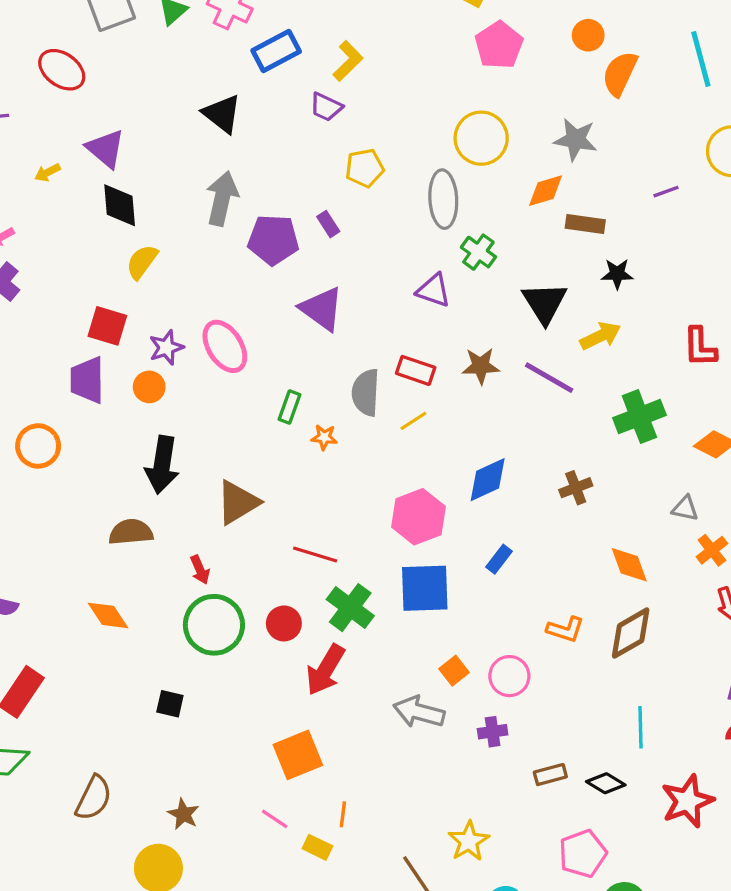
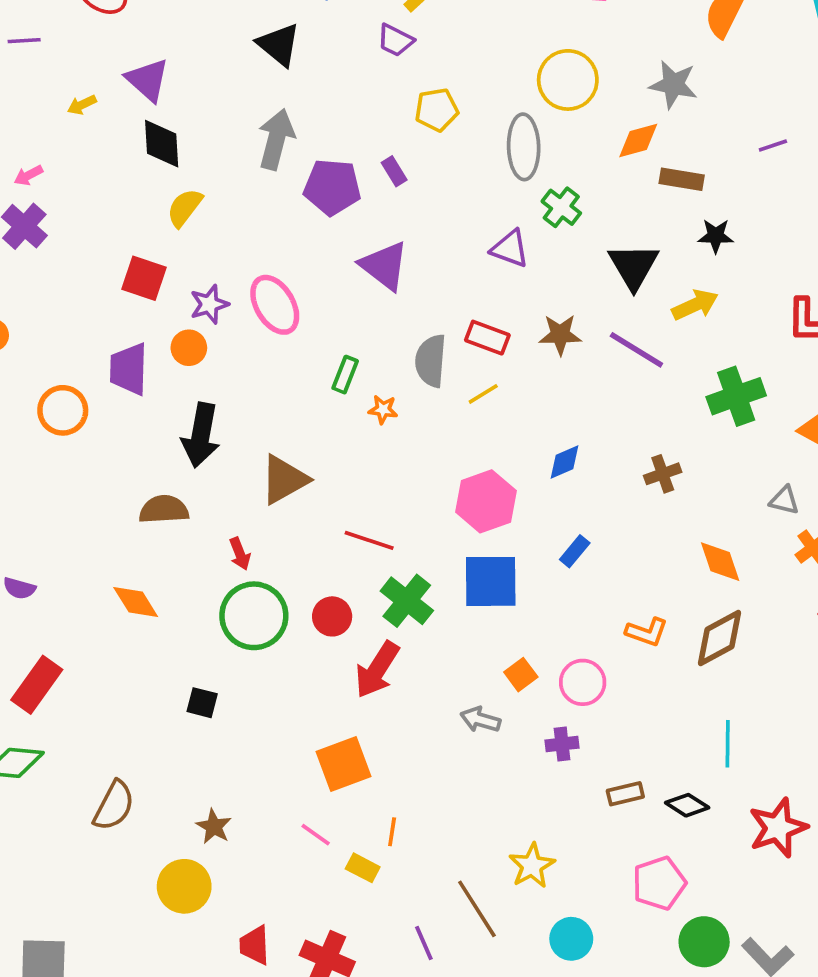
purple trapezoid: (87, 380) -> (129, 369), moved
blue diamond: (488, 480) -> (565, 462), size x0.7
gray arrow: (419, 712) -> (480, 720), size x0.7

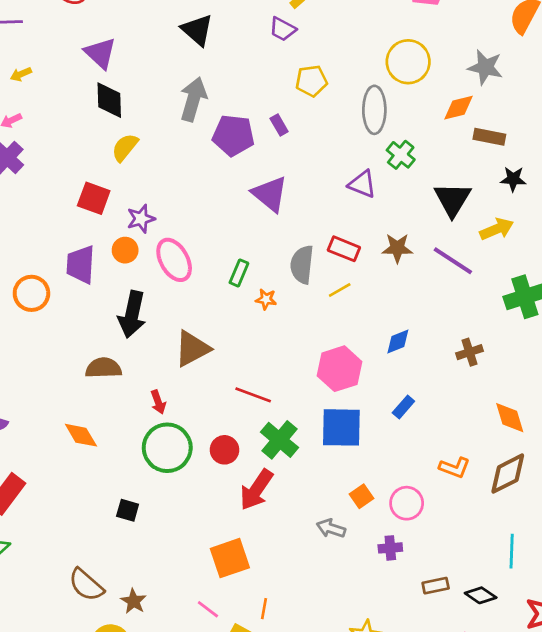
yellow arrow: (82, 105) -> (21, 74), moved
pink ellipse: (275, 305) -> (174, 260), moved
brown semicircle: (114, 806) -> (86, 585), moved, turned 102

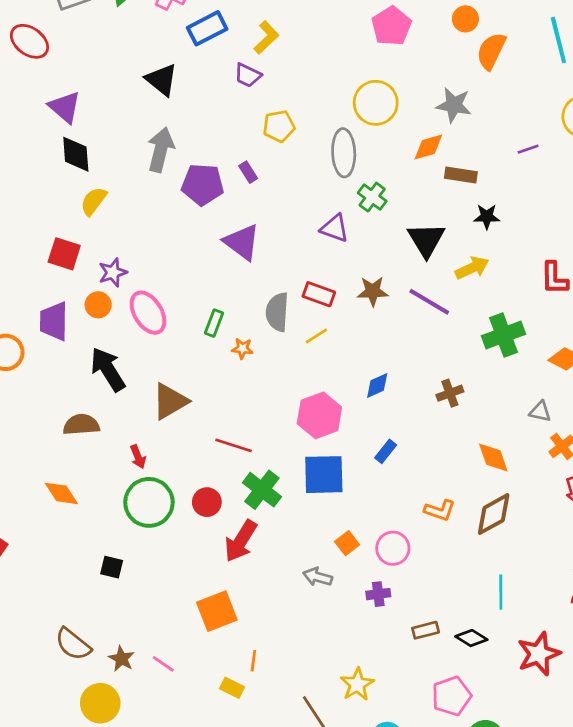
black arrow: (132, 314) -> (108, 369), turned 138
pink line: (208, 609) -> (163, 664), moved

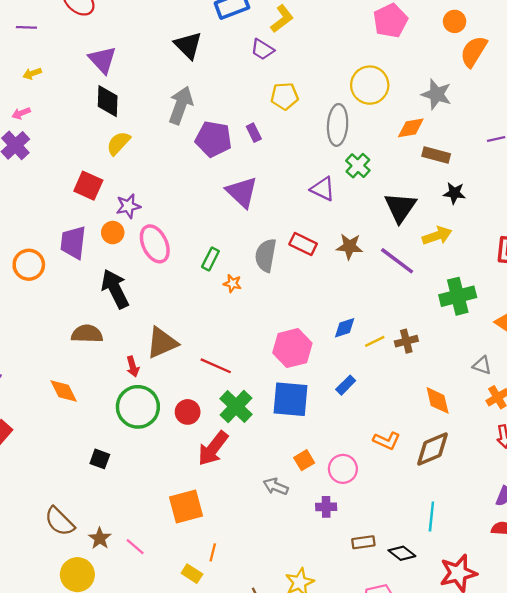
yellow line: (316, 336) -> (375, 341), moved
brown triangle: (170, 401) -> (162, 343), moved

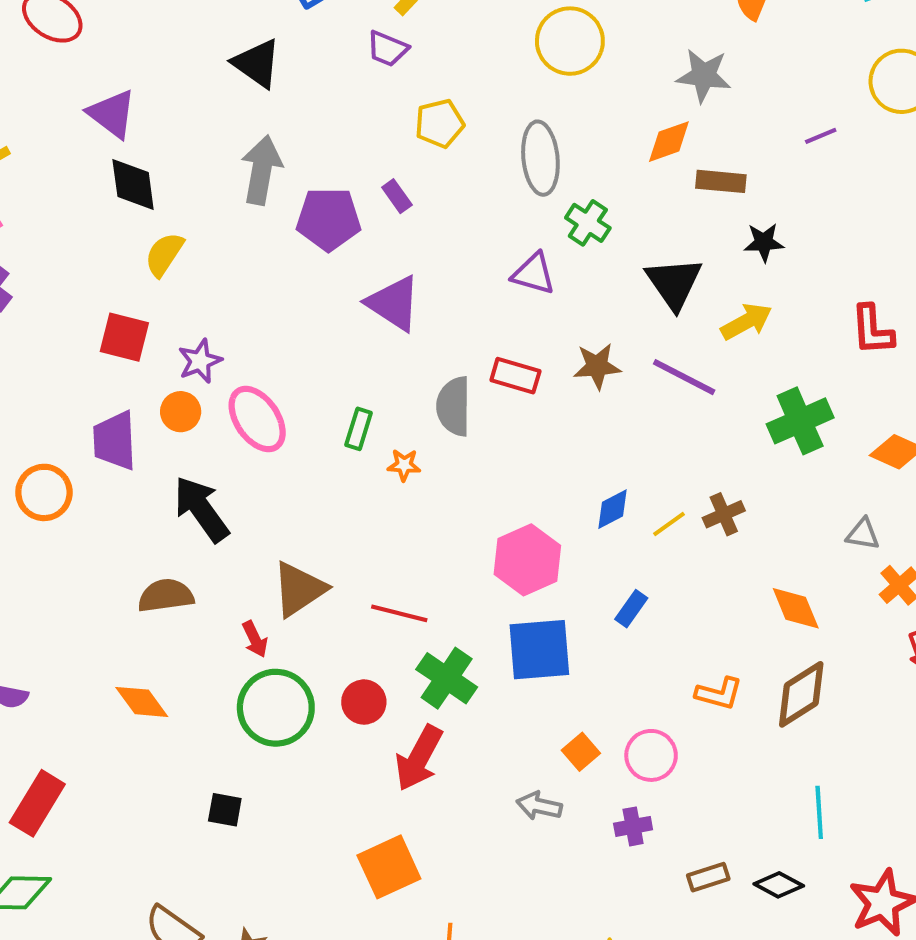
yellow circle: (370, 85) -> (570, 41), moved

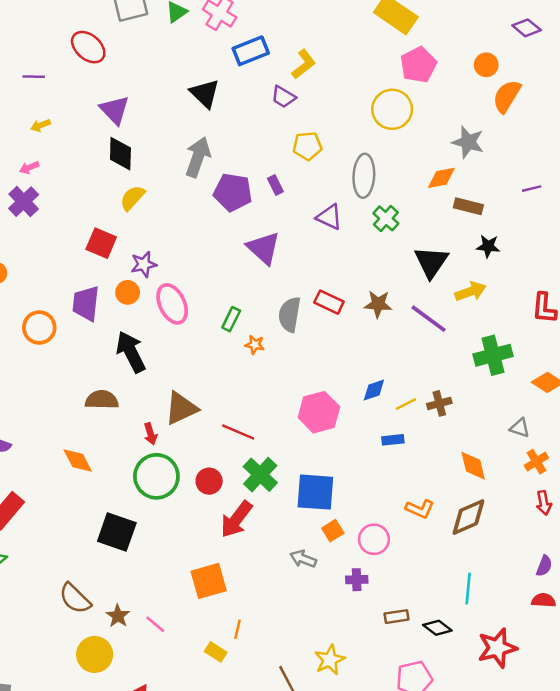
purple triangle: (534, 274) -> (329, 217), moved
blue rectangle: (631, 609) -> (393, 440), moved, turned 40
blue square: (539, 650) -> (315, 492), moved
black square: (225, 810) -> (117, 532), size x1.8

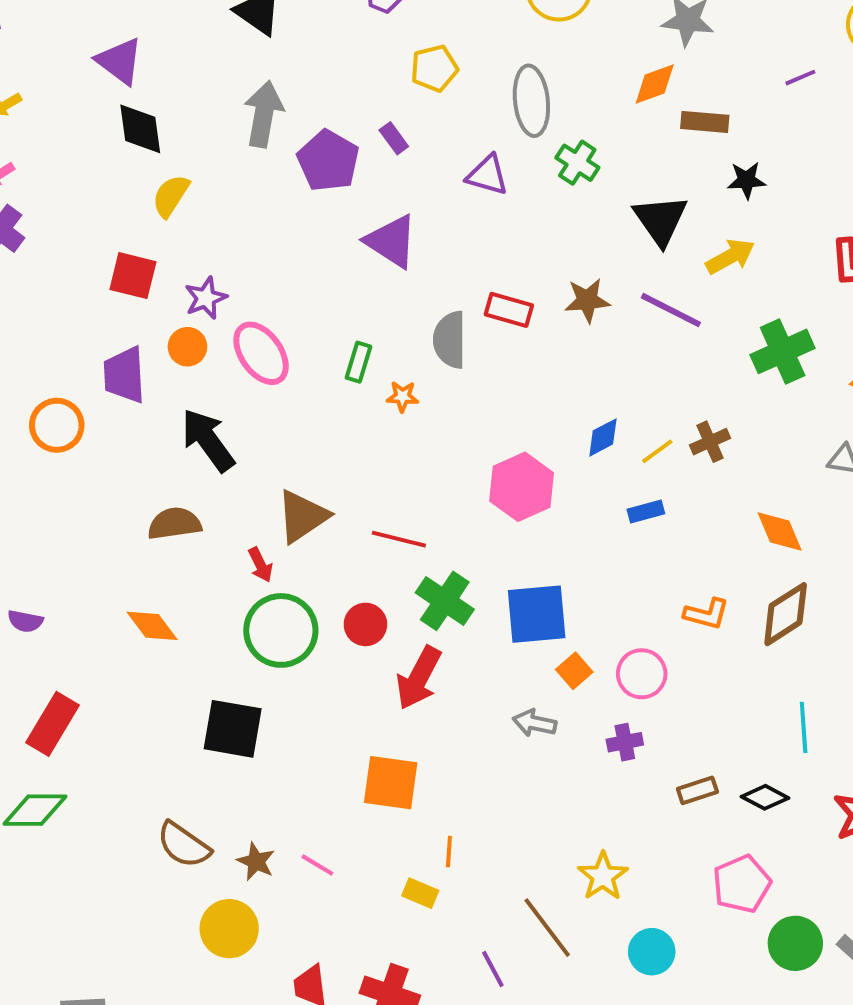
purple pentagon: (233, 192) -> (328, 161), turned 30
orange square: (209, 581) -> (391, 783), turned 33

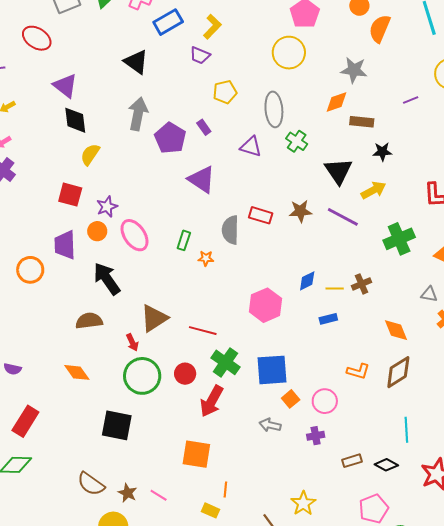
yellow line: (657, 451) -> (335, 288), turned 36

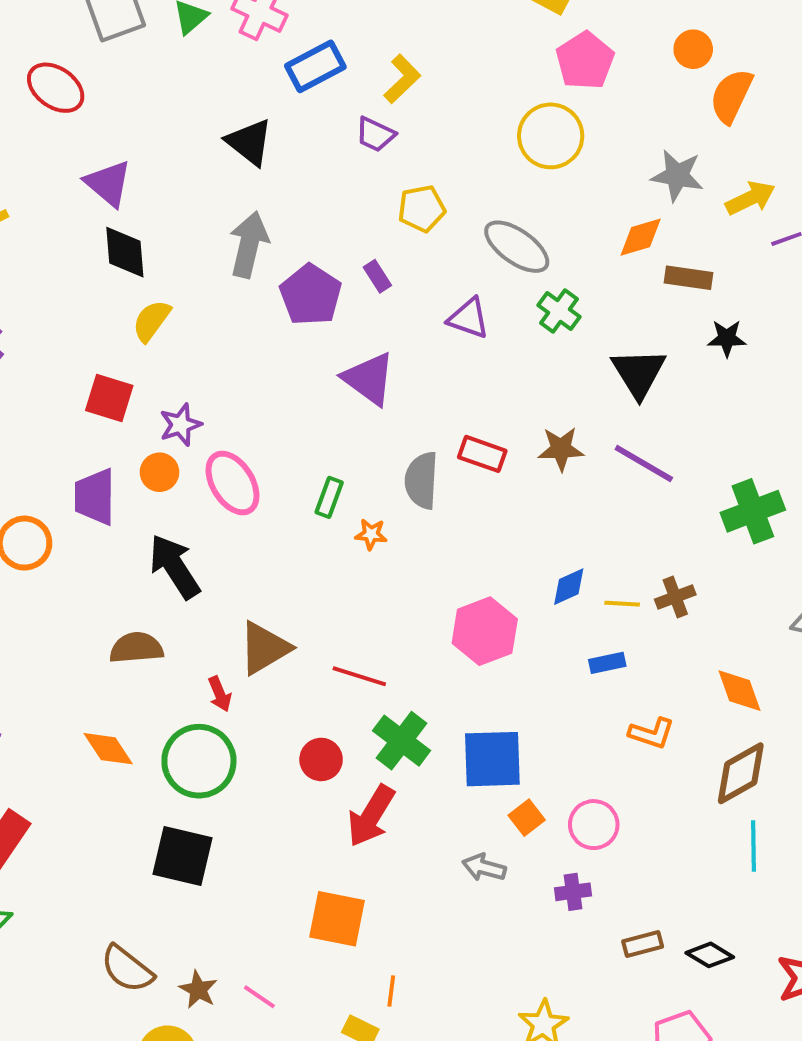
gray ellipse: (274, 109) -> (517, 247), turned -52
yellow arrow: (373, 190) -> (750, 198), moved
orange L-shape: (358, 371) -> (652, 733), moved
green circle: (142, 376) -> (199, 761), moved
cyan line: (406, 430) -> (754, 846), moved

